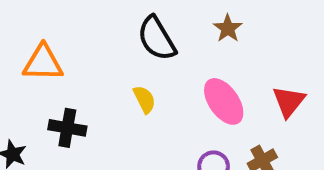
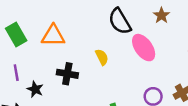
yellow semicircle: (144, 99) -> (102, 57), moved
pink ellipse: (224, 101) -> (144, 48), moved

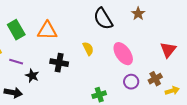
pink ellipse: (144, 48) -> (123, 54), moved
purple line: (16, 73) -> (16, 62), turned -64

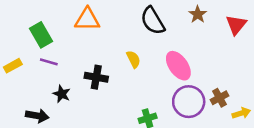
orange triangle: (47, 31) -> (87, 19), moved
red triangle: (168, 50) -> (236, 25), moved
purple line: (16, 62) -> (49, 62), moved
purple circle: (131, 82) -> (189, 102), size x1.6

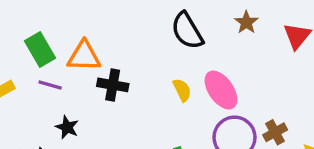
orange triangle: (87, 19) -> (84, 56), moved
yellow semicircle: (133, 59) -> (182, 90), moved
black cross: (96, 77) -> (113, 85), moved

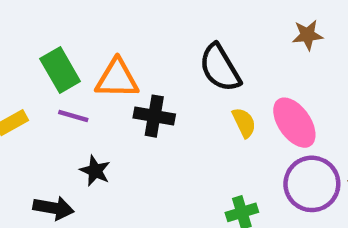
brown star: (246, 22) -> (308, 35), moved, turned 30
black semicircle: (187, 31) -> (220, 68), moved

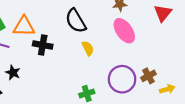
pink ellipse: (294, 123) -> (124, 31), moved

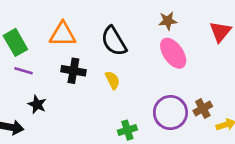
orange triangle: (24, 26) -> (63, 34), moved
yellow semicircle: (88, 48) -> (112, 80), moved

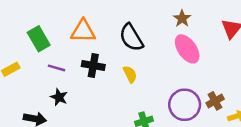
brown star: (168, 21) -> (182, 18), turned -30
purple line: (24, 71) -> (56, 68), moved

